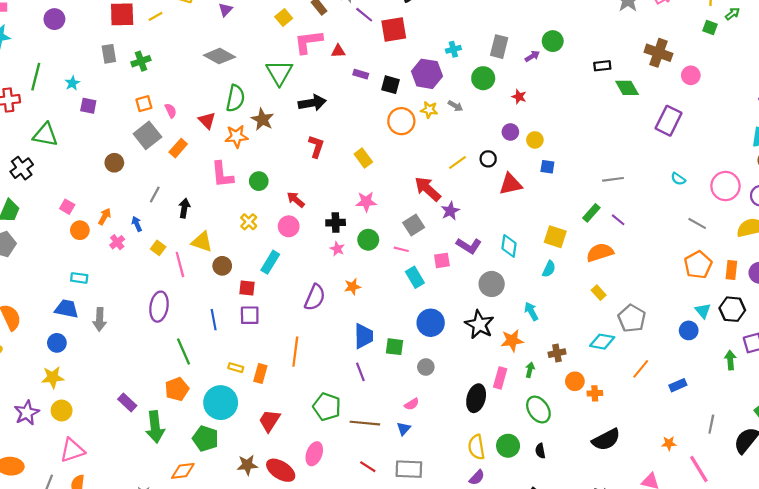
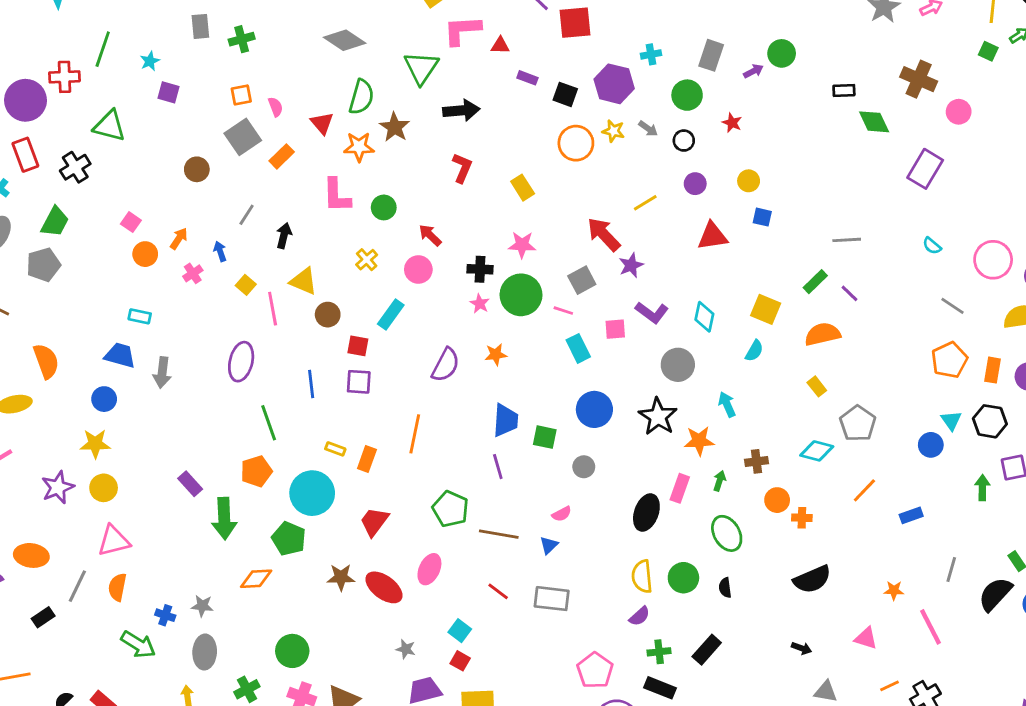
purple circle: (510, 132) -> (695, 184), moved
black circle: (488, 159) -> (684, 141), moved
green circle: (368, 240) -> (521, 295), size x1.5

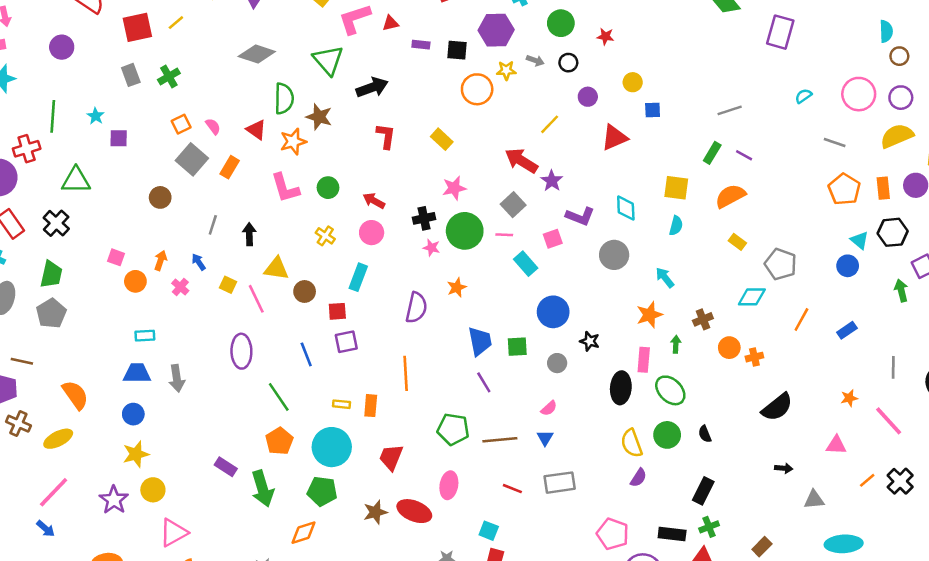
cyan semicircle: (932, 246) -> (803, 96), turned 120
black star: (658, 417) -> (590, 341), moved, size x0.6
green ellipse: (727, 533) -> (670, 390), moved
green cross: (659, 652) -> (709, 527), moved

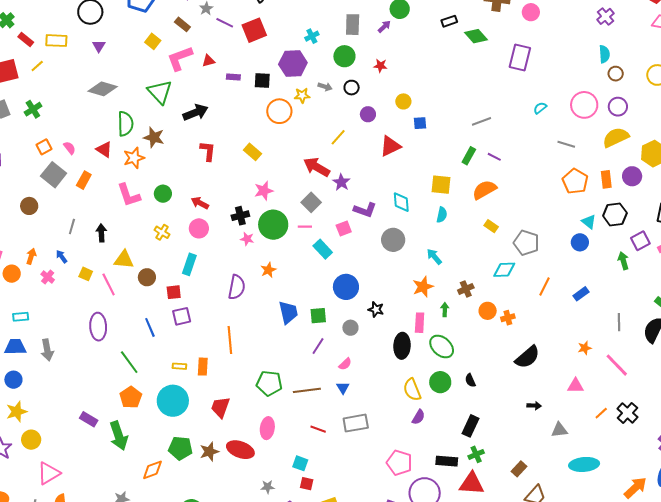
purple line: (484, 382) -> (318, 346), moved, turned 66
green pentagon: (322, 491) -> (180, 448), moved

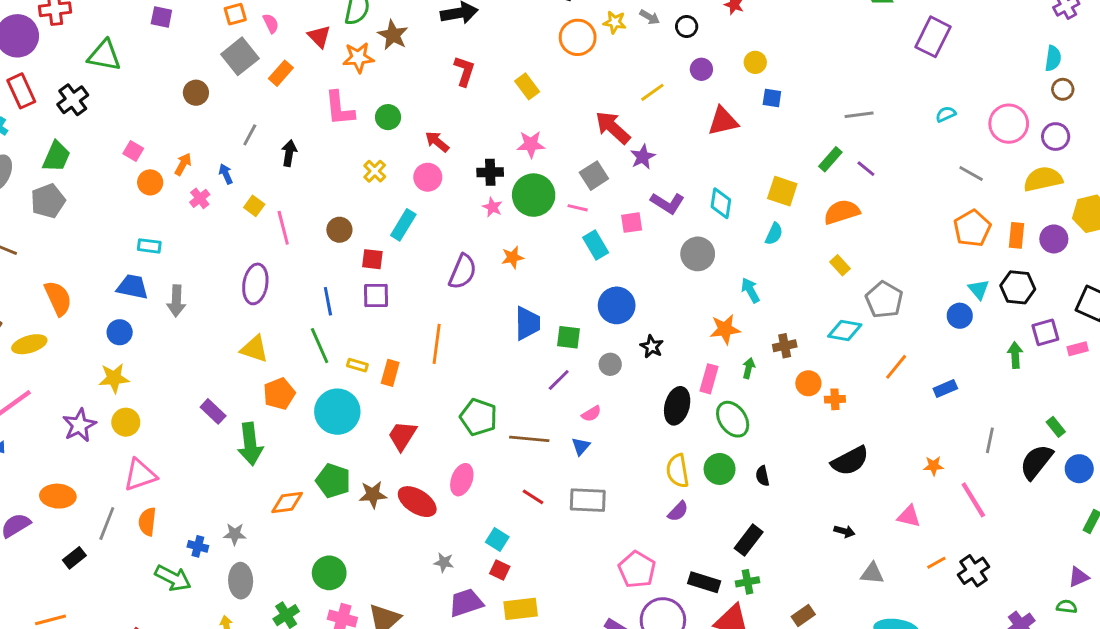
yellow triangle: (124, 260) -> (254, 349), moved
green line: (129, 362) -> (320, 346), moved

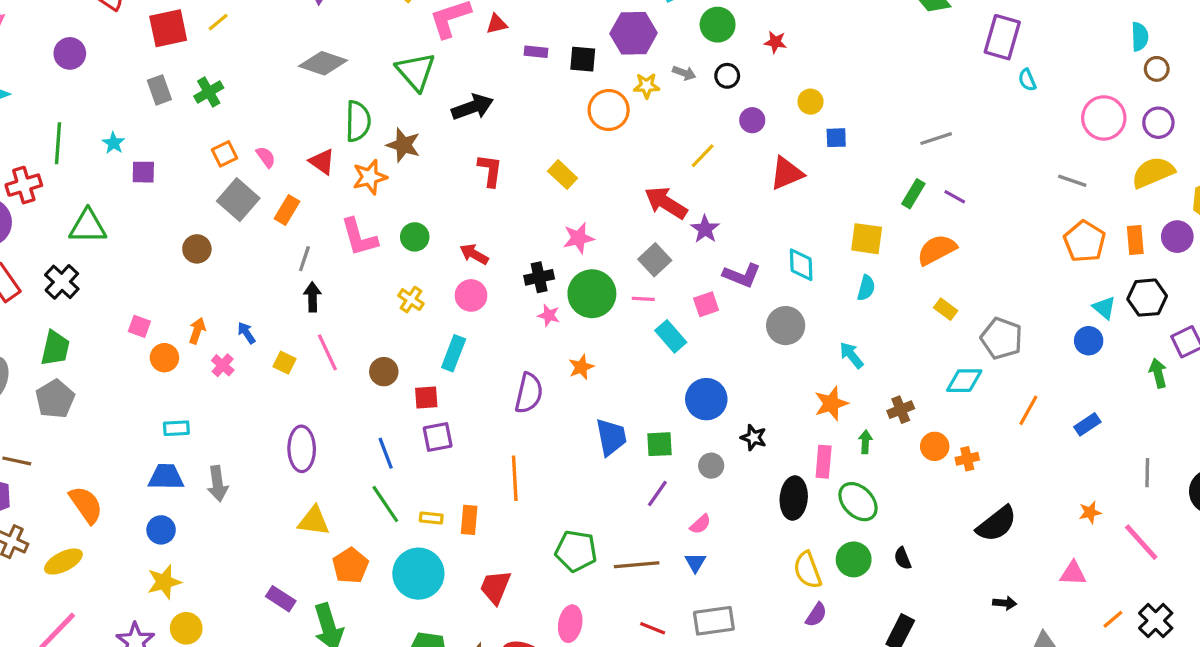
cyan semicircle: (946, 114) -> (1027, 80), moved, turned -78
gray line: (250, 135) -> (304, 259), moved
pink line: (283, 228) -> (327, 352), moved

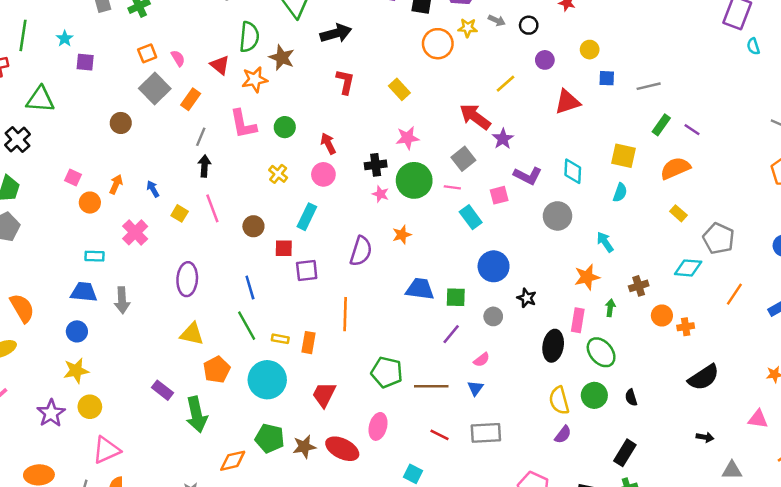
gray line: (936, 139) -> (649, 86), moved
red arrow: (474, 254) -> (328, 144), turned 30
pink cross: (223, 365) -> (135, 232), moved, size x1.5
purple square: (438, 437) -> (307, 270), moved
blue trapezoid: (611, 437) -> (420, 289), turned -76

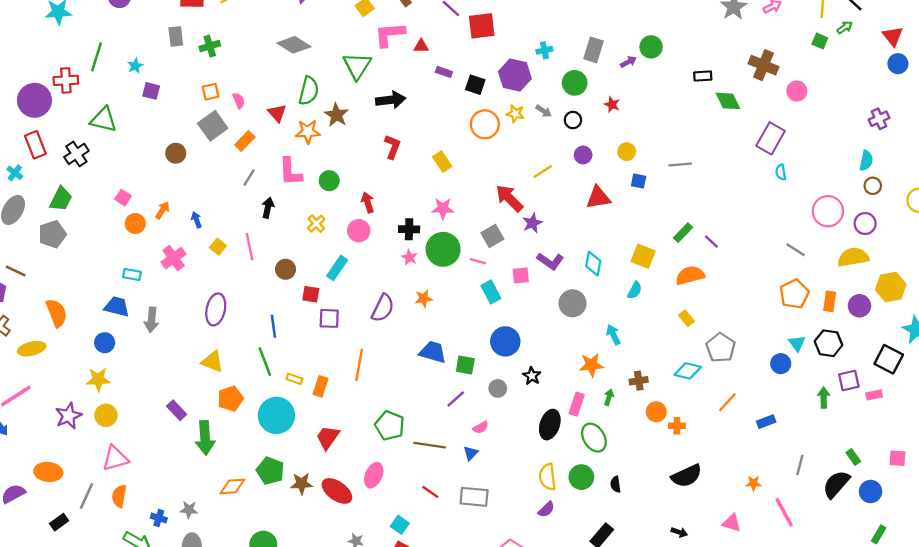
gray line: (649, 86) -> (680, 165), moved
black arrow: (204, 166) -> (268, 208), moved

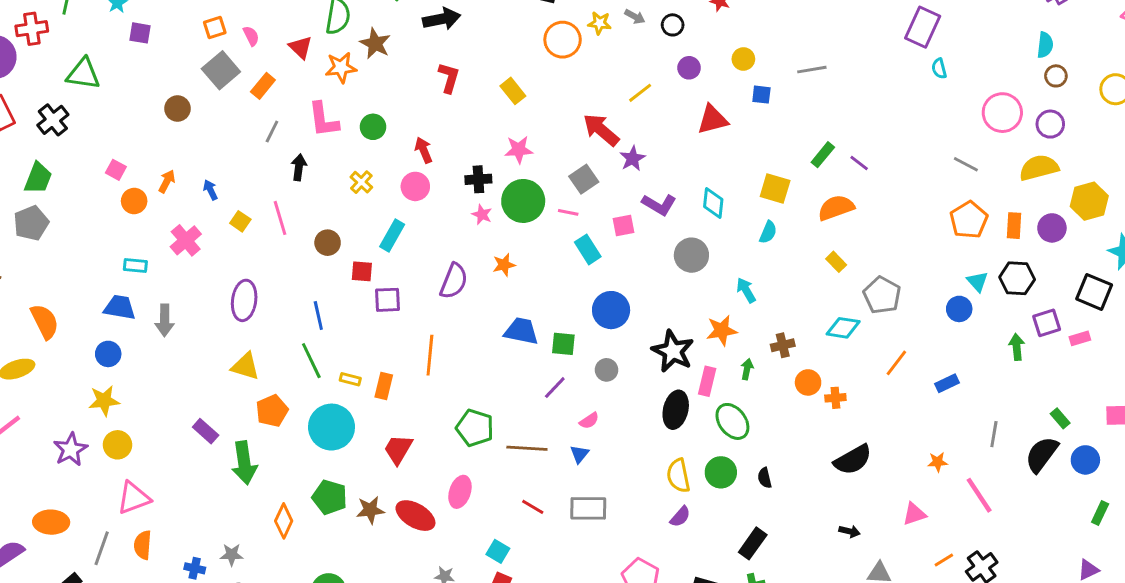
black star: (532, 376) -> (673, 351), moved, size x1.8
orange diamond: (232, 486) -> (284, 521), turned -56
pink triangle: (732, 523) -> (914, 514), turned -30

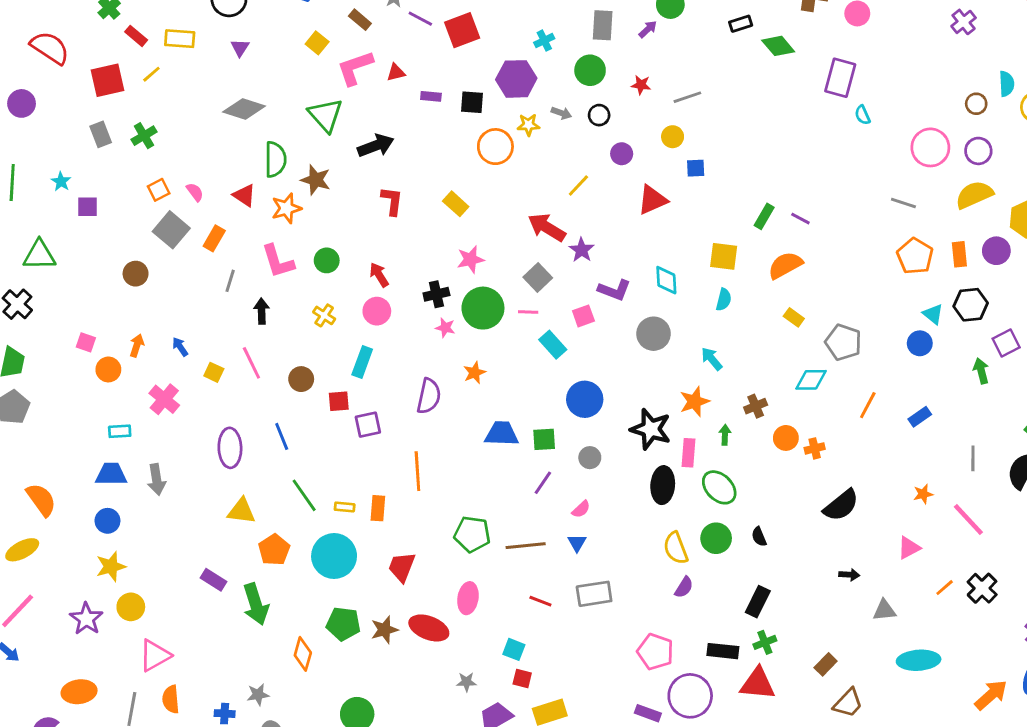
cyan semicircle: (1045, 45) -> (1007, 84), moved
gray line: (812, 70) -> (687, 97), moved
blue line: (318, 316) -> (282, 436), moved

